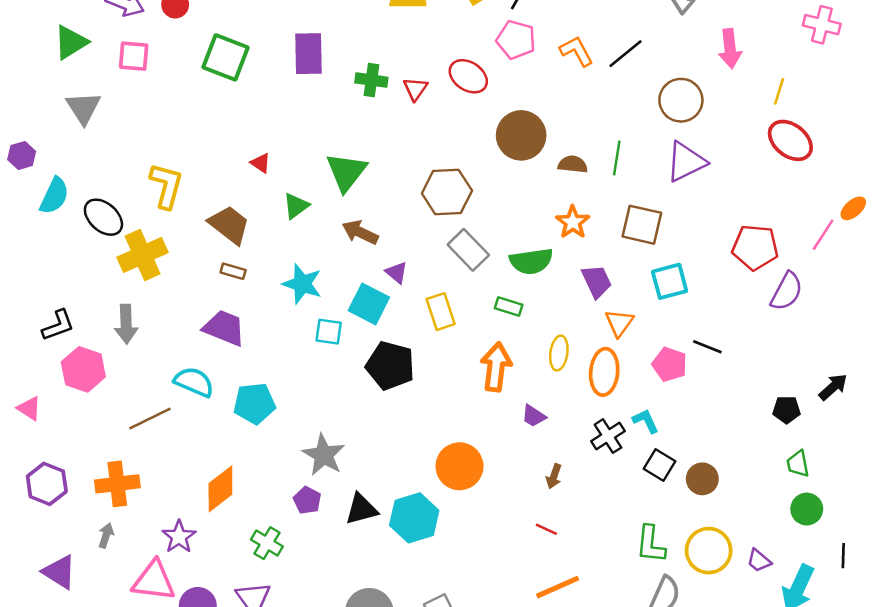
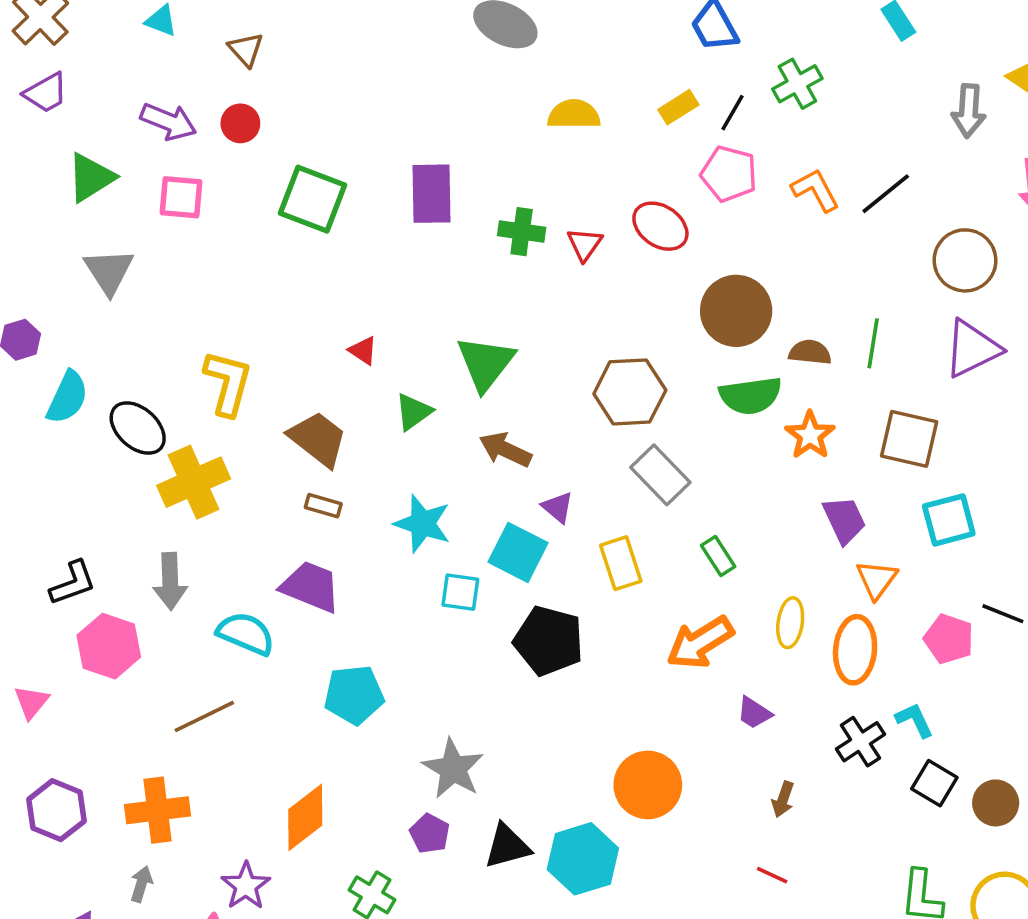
green semicircle: (531, 261) -> (751, 396), moved
green rectangle: (509, 306) -> (718, 556), turned 40
orange arrow: (496, 367) -> (700, 643), turned -129
cyan semicircle: (194, 382) -> (246, 634), moved
pink triangle: (29, 408) -> (31, 702), turned 36

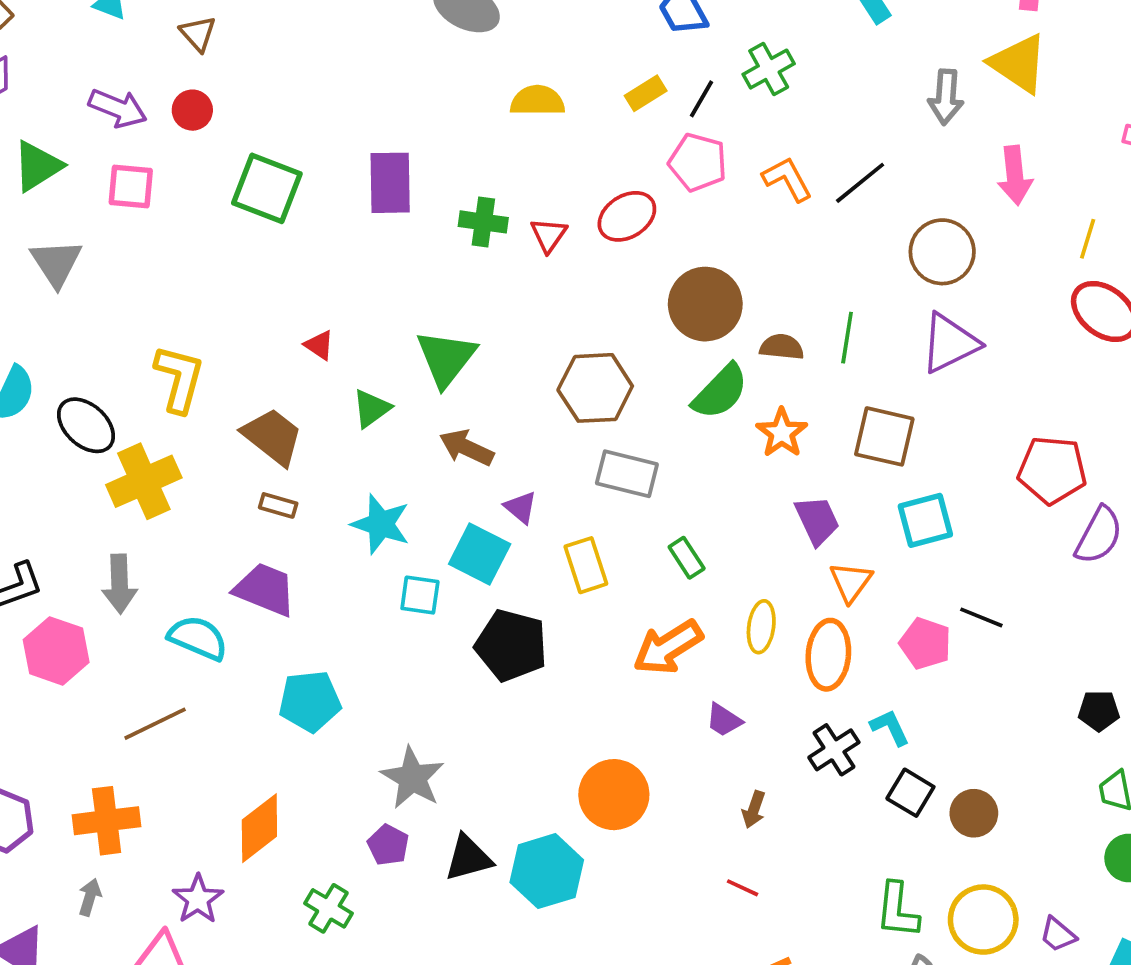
red ellipse: (660, 226) -> (627, 216), turned -66
green semicircle: (751, 396) -> (720, 392), turned -38
gray rectangle: (660, 475) -> (627, 474), turned -32

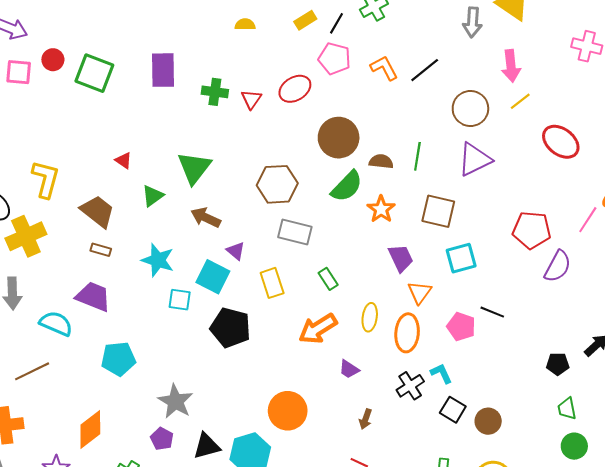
yellow semicircle: (537, 101) -> (245, 24), size x0.7
red circle: (192, 110) -> (53, 60), moved
yellow line: (1088, 239) -> (520, 101), moved, turned 35

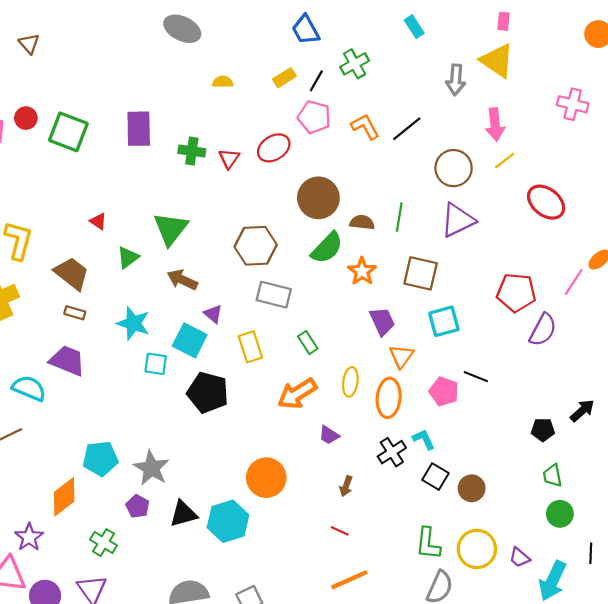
cyan pentagon: (118, 359) -> (100, 458), moved

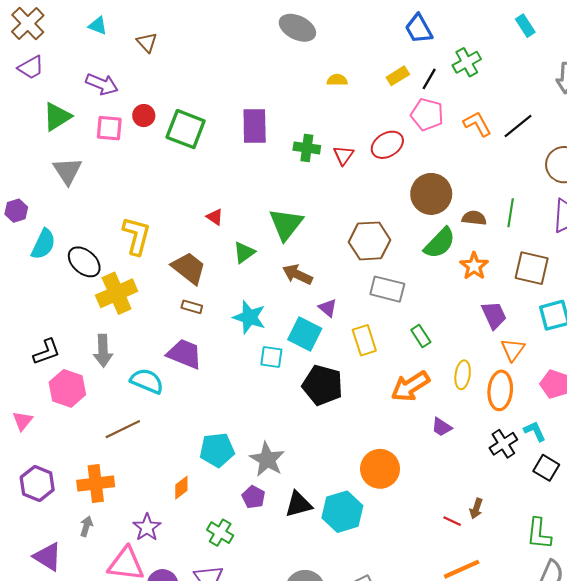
brown arrow: (346, 486) -> (476, 509), moved
orange diamond: (64, 497) -> (181, 488), size x0.6

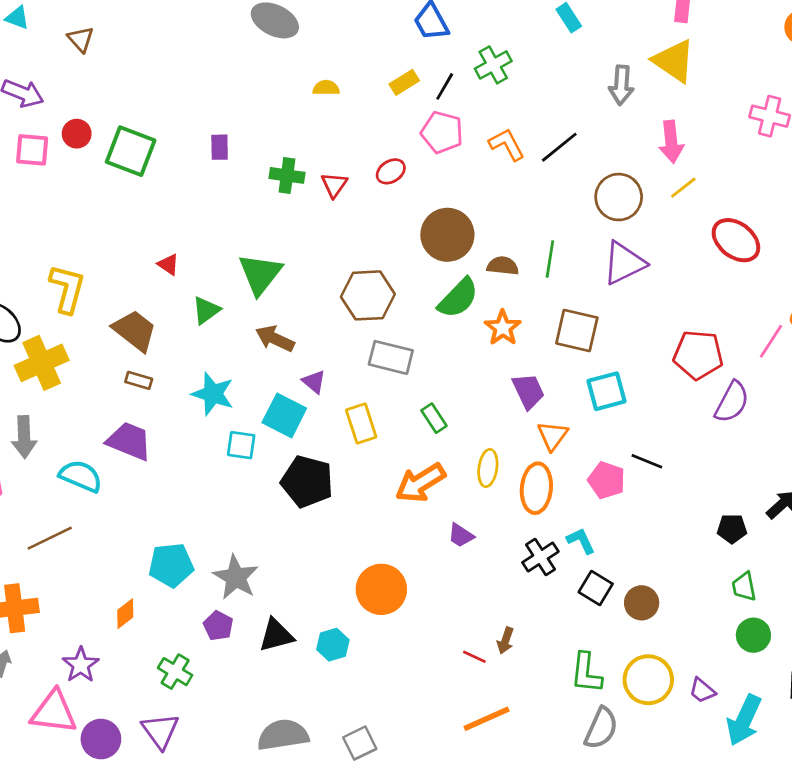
purple rectangle: (255, 126) -> (220, 147), size x0.6
red ellipse: (387, 145) -> (391, 171), size x0.7
cyan hexagon: (342, 512) -> (333, 645), size x0.6

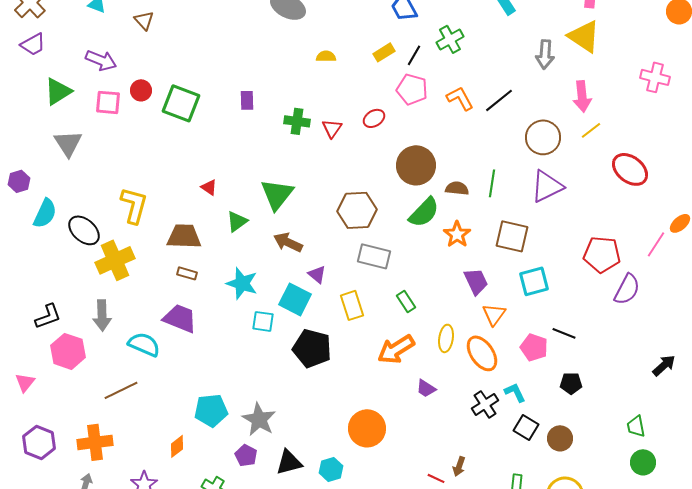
brown trapezoid: (135, 330) -> (184, 236), turned -36
orange ellipse: (536, 488) -> (482, 353), turned -39
black pentagon: (732, 529) -> (571, 383), moved

